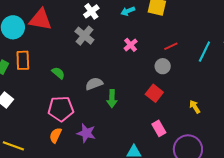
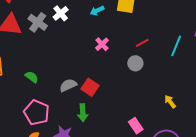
gray cross: (84, 36) -> (38, 22), moved
red square: (154, 93) -> (90, 87), moved
green arrow: (112, 99) -> (83, 113), moved
pink pentagon: (61, 109) -> (37, 113), turned 30

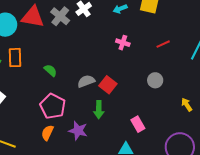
pink cross: (102, 44) -> (123, 43), turned -32
gray circle: (135, 63) -> (155, 80), moved
pink rectangle: (136, 126) -> (138, 124), moved

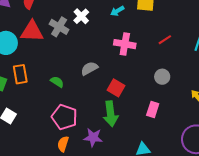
pink cross: (123, 43) -> (125, 44), size x1.5
gray semicircle: (86, 81) -> (89, 68), moved
green arrow: (99, 110) -> (111, 114), size x1.4
pink rectangle: (138, 124) -> (153, 110), moved, turned 56

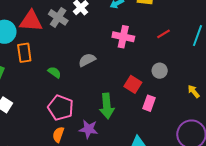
orange rectangle: (20, 74) -> (24, 53), moved
red square: (116, 88) -> (133, 84), moved

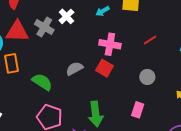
green semicircle: (54, 72) -> (42, 82), size x1.5
red square: (133, 84) -> (104, 68), moved

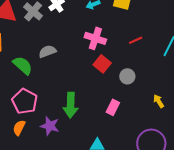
red square: (104, 68) -> (102, 64), moved
gray semicircle: (74, 69) -> (47, 51), moved

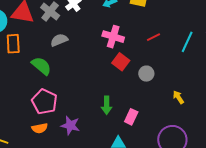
gray semicircle: (47, 51) -> (59, 40), moved
green arrow: (71, 105) -> (107, 105), moved, size x0.7
pink rectangle: (113, 107) -> (131, 117), moved
orange semicircle: (19, 128) -> (40, 128), turned -126

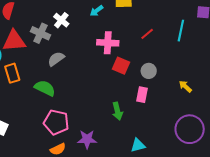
pink rectangle: (131, 117) -> (142, 95), moved

